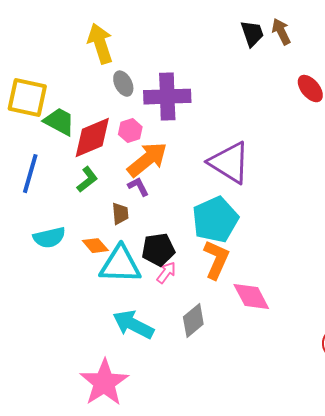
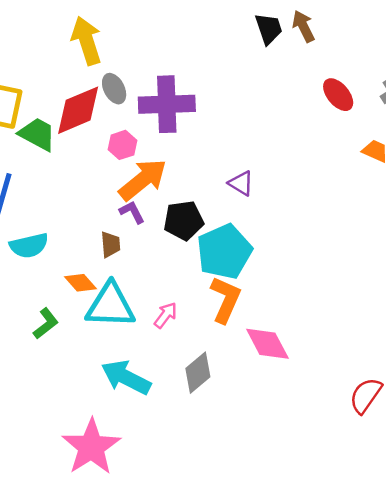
red diamond: (92, 138) -> (78, 110), moved
purple triangle: (229, 163) -> (241, 183), size x0.5
green L-shape: (87, 180) -> (46, 323), moved
cyan semicircle: (49, 238) -> (29, 246), moved
black pentagon: (158, 250) -> (184, 220), moved

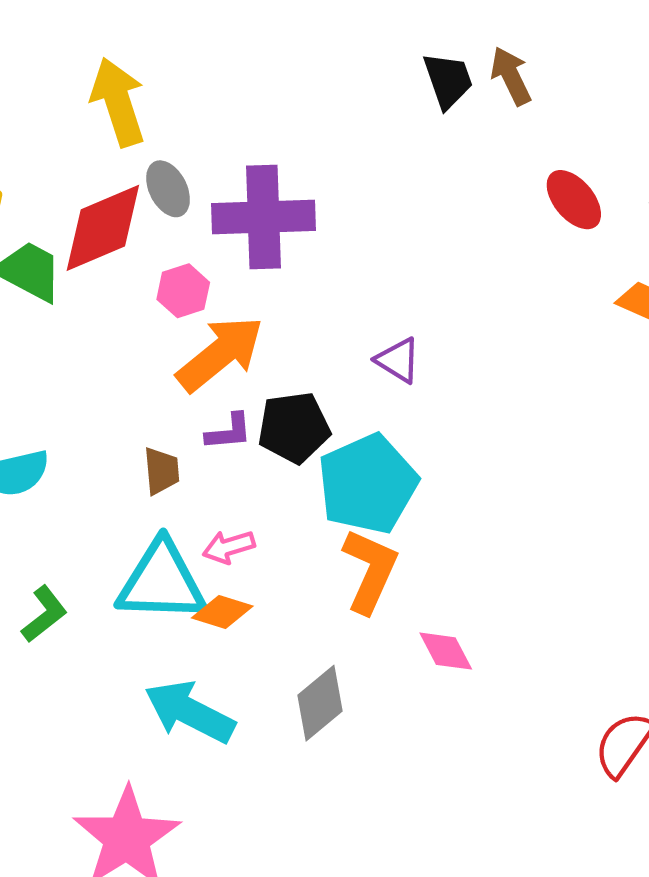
purple L-shape: (132, 212) -> (229, 432), moved, turned 112
orange diamond: (81, 283) -> (222, 612), moved, turned -32
pink arrow: (166, 315) -> (229, 547), moved, turned -144
pink diamond: (267, 344) -> (446, 651), size x0.7

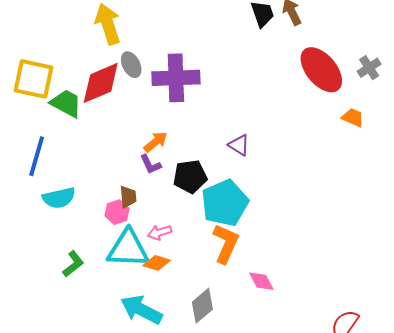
red ellipse: (574, 200) -> (321, 70), size x1.6
pink hexagon: (183, 291) -> (117, 212), moved
orange arrow: (220, 354) -> (156, 142), size x0.6
purple L-shape: (229, 432) -> (150, 164), moved, turned 70

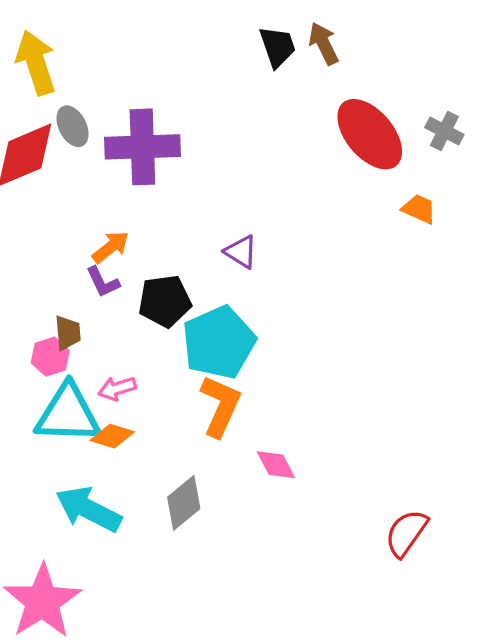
gray cross: (369, 68) -> (444, 131), turned -30

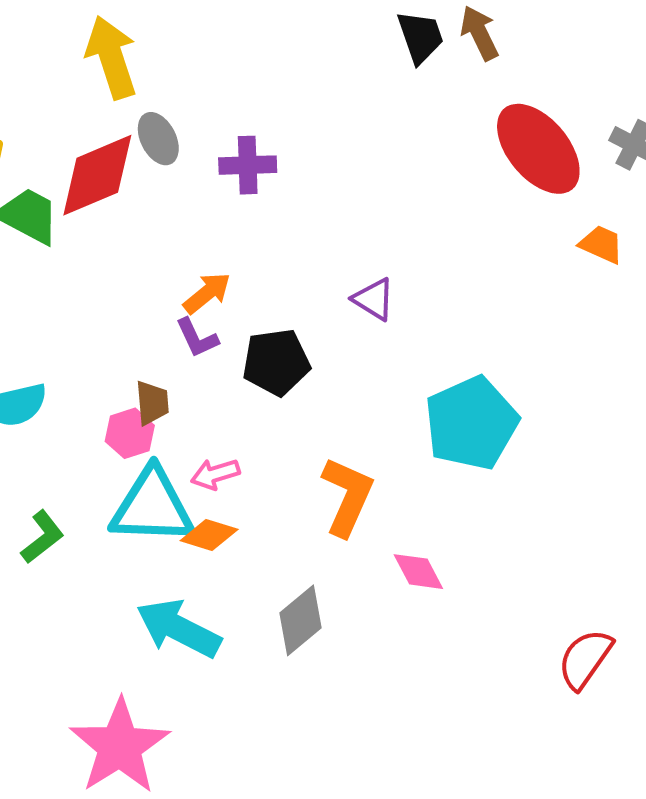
purple cross: (142, 147) -> (248, 165), size x0.6
cyan pentagon: (219, 342) -> (471, 423), moved

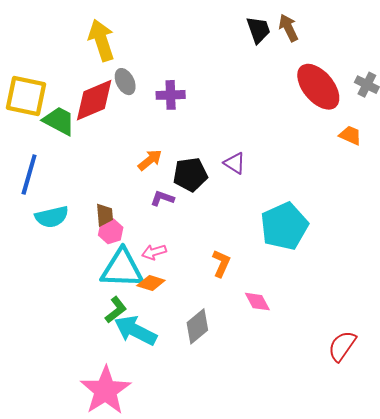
purple L-shape: (197, 338) -> (162, 198), moved, turned 135
black pentagon: (276, 362) -> (190, 175), moved
brown trapezoid: (152, 403) -> (104, 215), moved
orange L-shape: (347, 496) -> (221, 263), size x0.7
green L-shape: (42, 537) -> (116, 310), moved

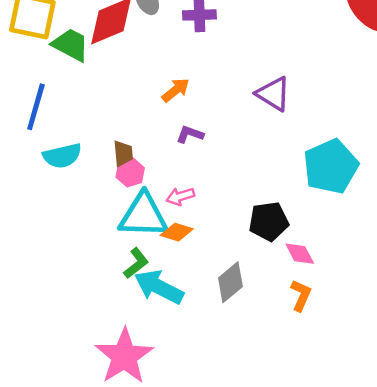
purple triangle: (235, 163) -> (273, 94), size x1.4
black pentagon: (190, 175) -> (269, 221), moved
orange L-shape: (221, 263) -> (301, 295), moved

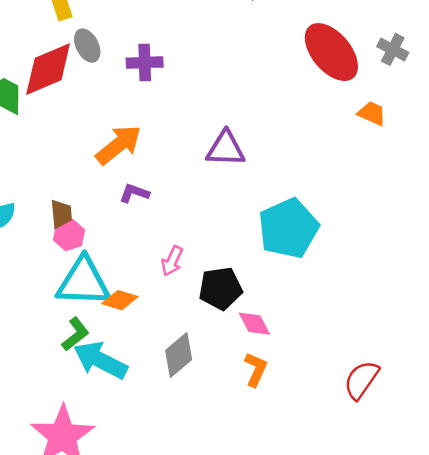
orange arrow: (176, 90) -> (119, 145), size x1.5
purple triangle: (273, 94) -> (226, 149), turned -30
pink arrow: (180, 196) -> (172, 261), moved, turned -48

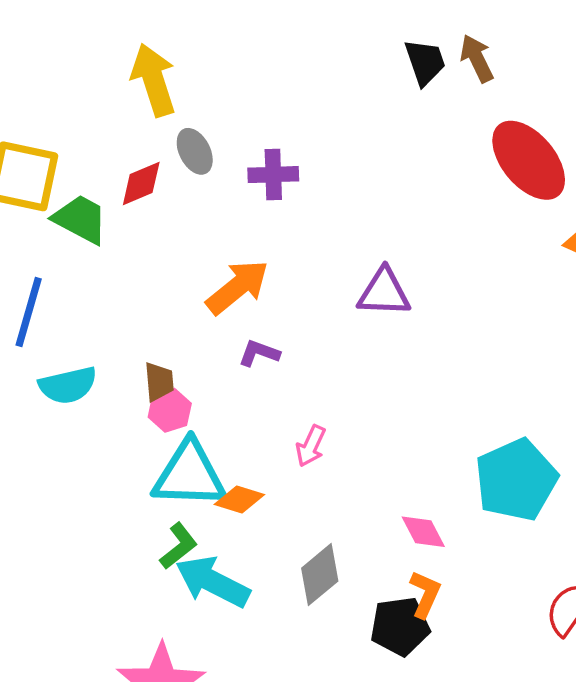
red diamond: (48, 69) -> (141, 183), size x0.6
cyan pentagon: (288, 228) -> (516, 480), moved
black pentagon: (220, 288) -> (400, 626), moved

